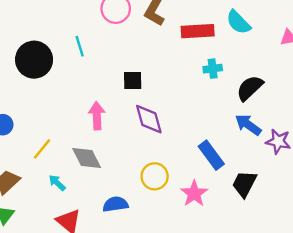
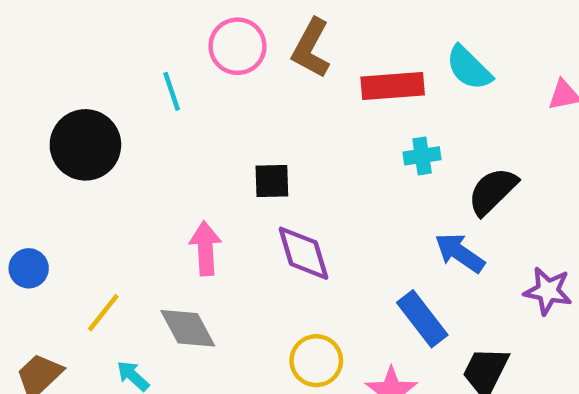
cyan line: (80, 46) -> (172, 91), moved
blue arrow: (248, 125) -> (460, 253), moved

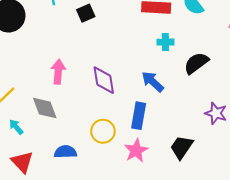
black square: (272, 181) -> (86, 13), moved, turned -30
blue arrow: (460, 253) -> (153, 82), moved
blue rectangle: (422, 319) -> (139, 116), moved, turned 40

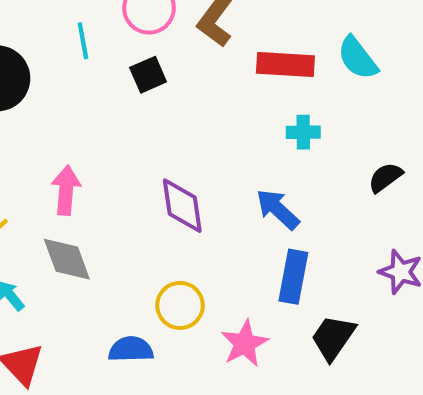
black semicircle: (196, 63) -> (385, 177), moved, size x0.7
pink arrow: (58, 72) -> (66, 190), moved
blue rectangle: (139, 116) -> (293, 277), moved
blue semicircle: (65, 152) -> (131, 349), moved

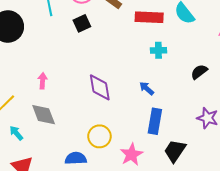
pink arrow: (66, 190) -> (43, 81), size x0.7
blue arrow: (278, 209) -> (147, 88), size x0.7

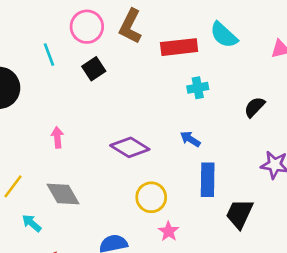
pink arrow: (43, 81) -> (57, 137), moved
purple diamond: (100, 87) -> (130, 147), turned -40
yellow circle: (99, 136) -> (151, 197), moved
pink star: (131, 154) -> (169, 231), moved, size x0.7

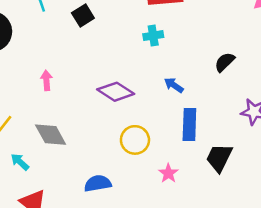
cyan cross: (198, 88) -> (153, 36), moved
black semicircle: (255, 107) -> (225, 62), moved
pink star: (169, 231) -> (168, 173), moved

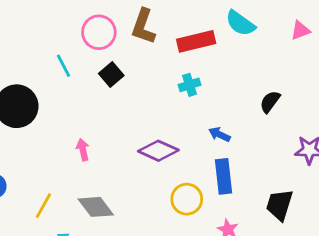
blue rectangle: (189, 124) -> (224, 176), moved

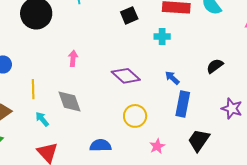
black square: (111, 75) -> (129, 15), moved
blue rectangle: (224, 176) -> (183, 104), moved
yellow line: (43, 206) -> (33, 89), turned -48

